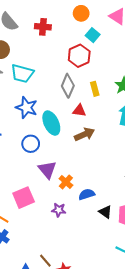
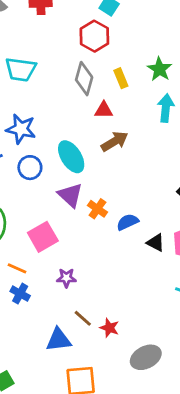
blue star: (26, 108) -> (21, 129), moved
cyan ellipse: (51, 123) -> (71, 157), moved
blue circle: (31, 144) -> (30, 168), moved
purple star: (59, 210) -> (66, 278), moved

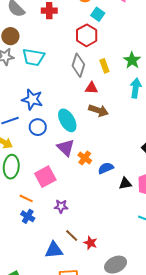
brown arrow: (115, 141) -> (98, 110), turned 48
black triangle: (156, 243) -> (125, 183), turned -40

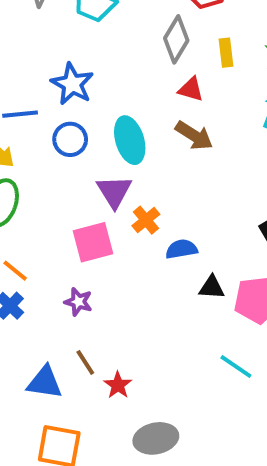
pink square: (45, 177) -> (93, 242), moved

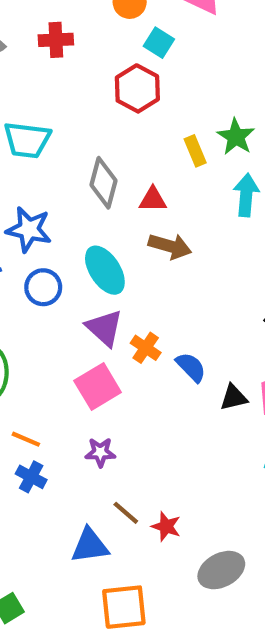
gray diamond: (176, 39) -> (103, 183), moved
yellow rectangle: (226, 53) -> (195, 151), moved
blue semicircle: (181, 249) -> (191, 367), turned 72

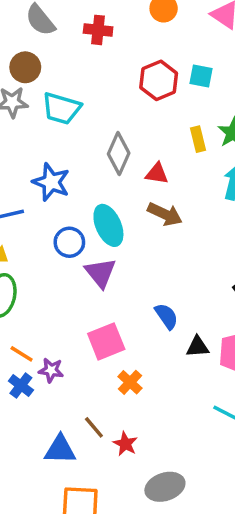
cyan square: (159, 43) -> (201, 76), moved, turned -30
blue circle: (43, 287) -> (69, 242), moved
orange cross: (146, 348) -> (130, 382), moved
pink square: (98, 386) -> (106, 341), moved
purple star: (100, 452) -> (51, 370), moved

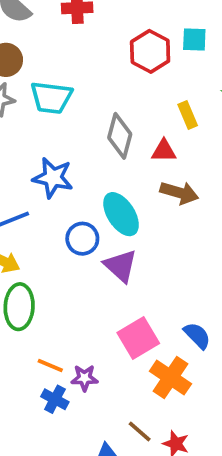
yellow rectangle: (198, 139) -> (188, 115), moved
blue semicircle: (166, 316) -> (197, 336), moved
orange cross: (130, 382) -> (170, 378), size x1.5

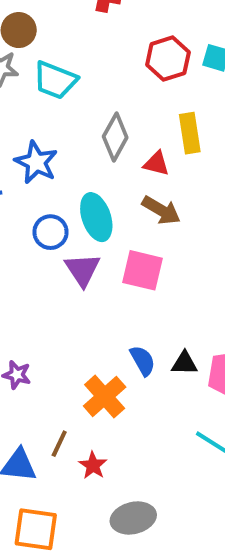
yellow rectangle: (188, 115) -> (190, 133), size x1.4
pink square: (138, 338) -> (143, 270), moved, turned 30
brown line: (140, 431) -> (59, 444), turned 60

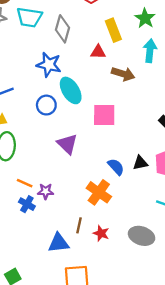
gray diamond: (115, 137) -> (62, 29), moved
blue star: (36, 162) -> (49, 65), moved
brown arrow: (161, 210) -> (123, 74), moved
purple triangle: (82, 270) -> (67, 144), moved
gray ellipse: (133, 518) -> (142, 236), moved, turned 45

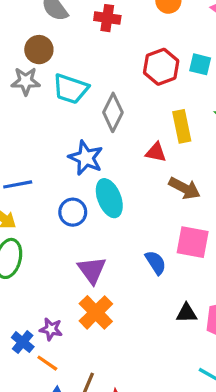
pink square: (104, 115) -> (193, 242), moved
blue semicircle: (116, 167) -> (156, 263), moved
orange line: (25, 183) -> (47, 363), moved
orange cross: (99, 192) -> (96, 312), moved

